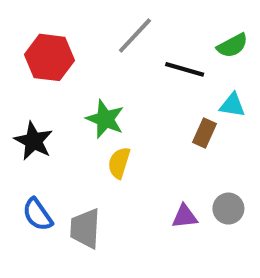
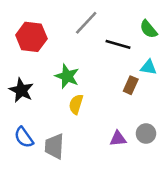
green semicircle: (232, 46) -> (149, 29), turned 78

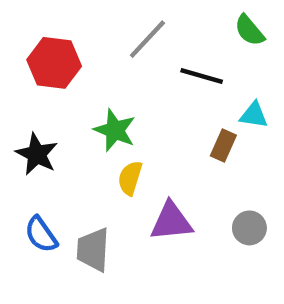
green semicircle: (149, 29) -> (249, 30), moved
purple triangle: (118, 139) -> (171, 221), moved, size x1.5

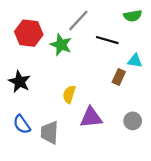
green semicircle: (249, 30) -> (133, 16), turned -60
green star: (115, 130) -> (61, 45), moved

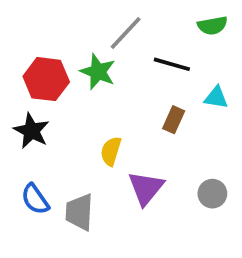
red hexagon: (29, 33) -> (46, 79), moved
brown rectangle: (119, 77) -> (174, 120), moved
purple triangle: (91, 117) -> (146, 188), turned -45

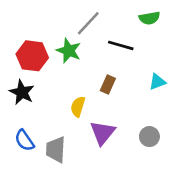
cyan triangle: (216, 98) -> (157, 82), moved, turned -30
brown rectangle: (174, 120) -> (108, 84), moved

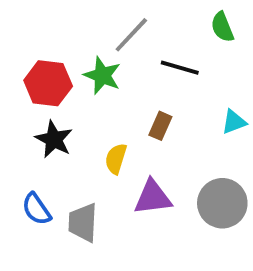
green semicircle: (149, 18) -> (222, 27), turned 78
black star: (22, 92) -> (54, 139), moved
purple triangle: (103, 133) -> (153, 197), turned 44
gray circle: (149, 137) -> (222, 203), size x1.6

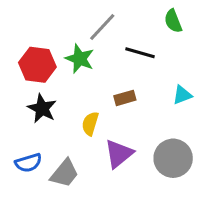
brown rectangle: (160, 126) -> (125, 98), turned 50
purple triangle: (153, 197) -> (119, 154), turned -32
blue semicircle: (36, 209) -> (28, 163), turned -72
gray trapezoid: (83, 223) -> (65, 173), turned -144

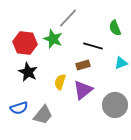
green semicircle: (173, 21) -> (115, 28), moved
black line: (140, 53) -> (93, 46), moved
purple triangle: (119, 154) -> (83, 90), moved

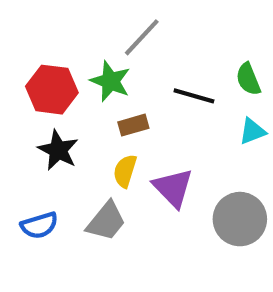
green semicircle: (115, 28) -> (248, 79), moved
brown rectangle: (83, 65) -> (133, 125), moved
purple triangle: (83, 90) -> (173, 188), turned -35
gray trapezoid: (43, 115) -> (106, 221), moved

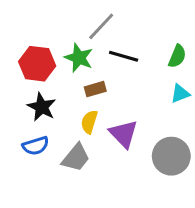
green semicircle: (248, 79) -> (177, 56), turned -135
black line: (194, 96) -> (124, 56), moved
blue semicircle: (39, 225) -> (36, 146), moved

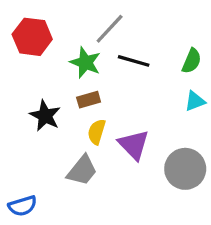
red hexagon: (37, 64) -> (32, 37), moved
brown rectangle: (95, 89) -> (89, 100), moved
blue semicircle: (36, 146) -> (23, 206), moved

